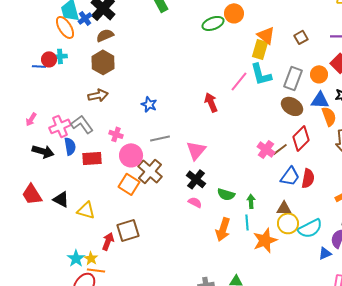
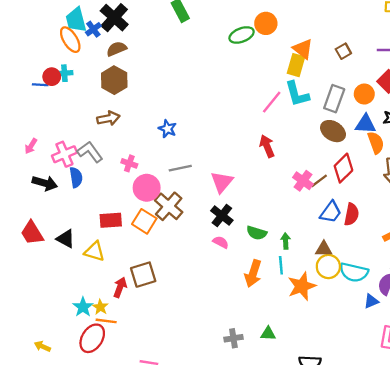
red arrow: (211, 102) -> (267, 146), moved
red rectangle: (92, 158) -> (111, 220), moved
cyan semicircle: (310, 228) -> (354, 272), turned 40

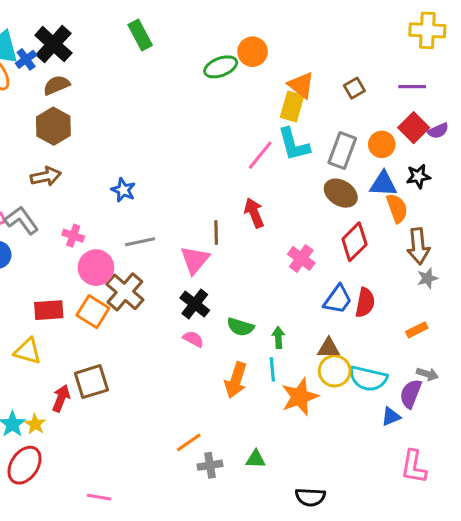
brown line: (319, 181) -> (216, 233), moved, turned -54
orange line: (106, 321) -> (189, 442), moved, turned -42

